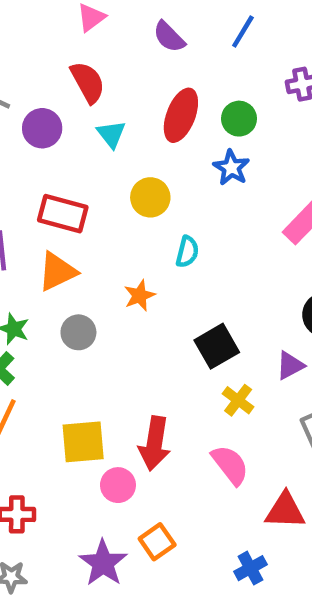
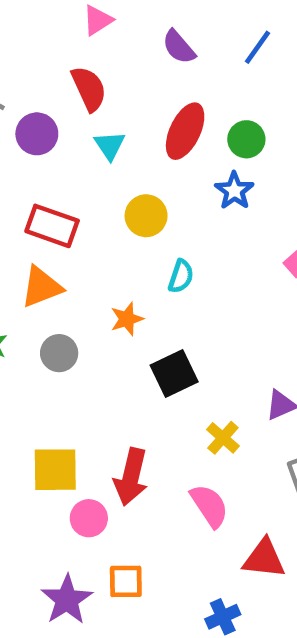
black square: (217, 346) -> (174, 374), moved
orange square: (157, 542) -> (126, 581), turned 30

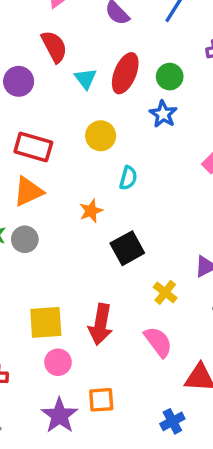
cyan triangle: (110, 145) -> (86, 79), moved
gray circle: (59, 353) -> (25, 239), moved
pink circle: (89, 518) -> (58, 362), moved

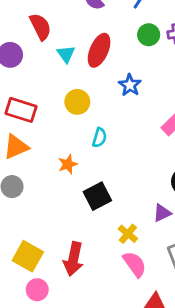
green circle: (170, 77) -> (149, 35), moved
yellow square: (46, 322) -> (28, 256), turned 32
pink semicircle: (158, 342) -> (135, 264), moved

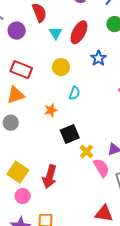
yellow cross: (128, 234) -> (86, 151), moved
pink semicircle: (135, 264) -> (101, 168), moved

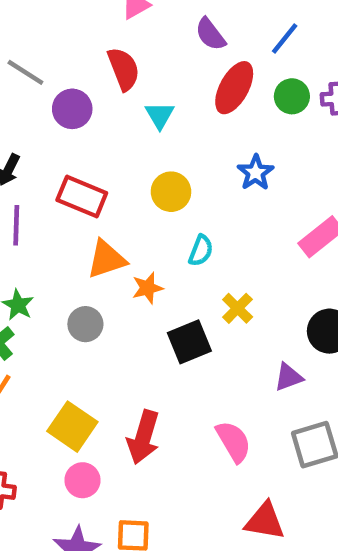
red ellipse: (79, 32) -> (234, 88), moved
orange triangle: (16, 95) -> (106, 259), moved
gray circle: (11, 123) -> (85, 324), moved
yellow cross: (86, 151) -> (238, 308), moved
pink semicircle: (101, 168) -> (233, 442), moved

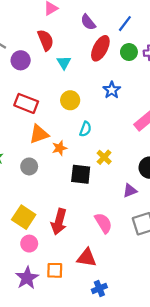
black square: (189, 342) -> (81, 174), turned 30
red triangle: (265, 521) -> (87, 258), moved

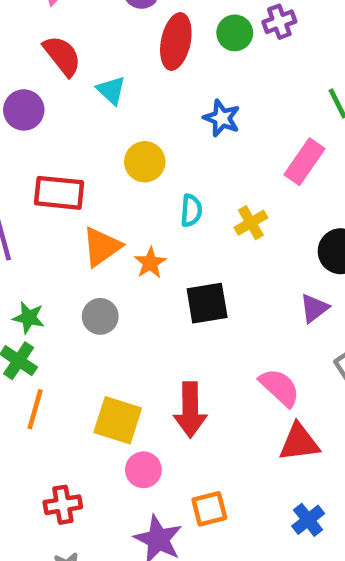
yellow cross: (104, 157) -> (251, 223), moved, turned 32
red triangle: (87, 258) -> (299, 442), moved

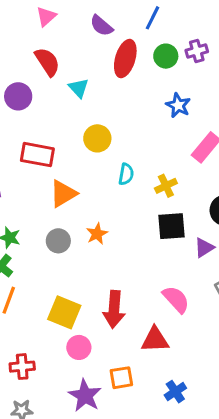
blue star: (222, 118) -> (178, 105), moved
orange star: (150, 263) -> (97, 234), moved
black square: (207, 303) -> (172, 226), moved
red triangle: (299, 442) -> (155, 340), moved
blue cross: (308, 520) -> (175, 392), moved

